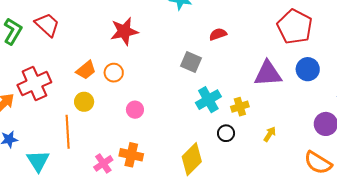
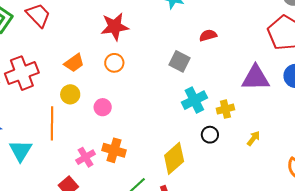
orange circle: (114, 73) -> (114, 63), moved
pink circle: (135, 110) -> (103, 107), moved

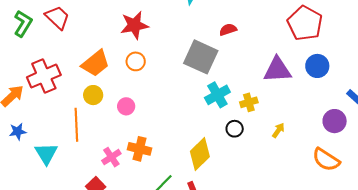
gray square: (179, 61) -> (201, 57), size x1.6
orange trapezoid: (74, 63) -> (96, 63), size x1.4

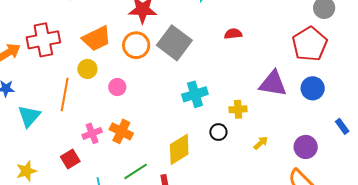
gray square: (201, 57) -> (174, 43), moved
orange circle: (136, 61) -> (136, 45), size x1.4
cyan cross: (217, 95) -> (195, 94), moved
purple circle: (335, 121) -> (306, 147), moved

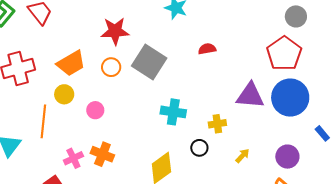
orange circle: (136, 45) -> (111, 67), size x0.7
blue circle: (313, 88) -> (290, 98), size x1.6
cyan cross: (195, 94) -> (173, 112), turned 30

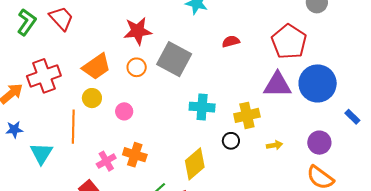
red pentagon: (284, 54) -> (289, 42), moved
yellow cross: (217, 124) -> (247, 115), size x1.4
yellow arrow: (242, 156) -> (274, 145), turned 42

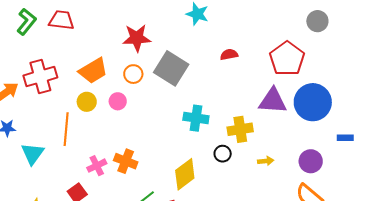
red trapezoid: (61, 18) -> (61, 20), turned -44
pink circle: (124, 111) -> (118, 101), moved
blue rectangle: (352, 117) -> (345, 138), turned -49

